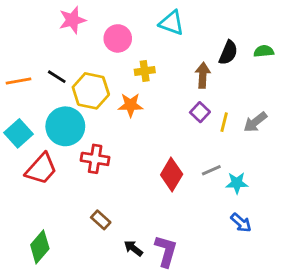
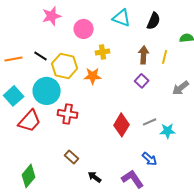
black semicircle: (228, 53) -> (154, 21), moved
yellow line: (224, 122) -> (165, 57), moved
blue arrow: (241, 223) -> (150, 159), moved
purple L-shape: (166, 251) -> (133, 179), moved, turned -50

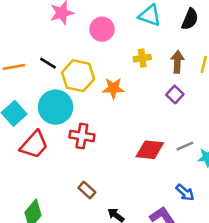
yellow cross: (103, 52) -> (142, 58), moved
red diamond: (122, 125) -> (150, 150), turned 65

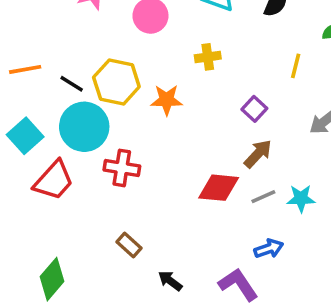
brown arrow: (177, 62) -> (258, 154), moved, turned 40
black line: (48, 63) -> (72, 84), moved
gray line: (185, 146) -> (263, 197), moved
blue arrow: (185, 193) -> (269, 249), turned -60

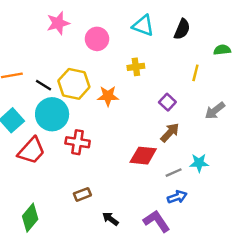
gray line: (263, 197) -> (174, 173), moved
brown rectangle: (129, 245) -> (82, 194), turned -63

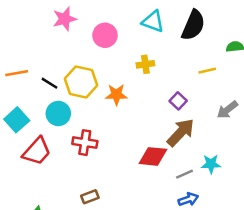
black semicircle: (182, 29) -> (193, 25), size x1.4
yellow line: (195, 73) -> (207, 71), turned 63
cyan circle: (52, 114) -> (58, 114), size x0.7
brown arrow: (170, 132) -> (181, 132), size x1.4

